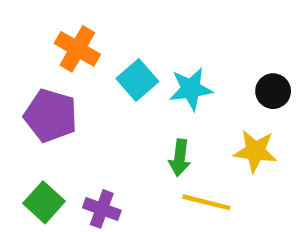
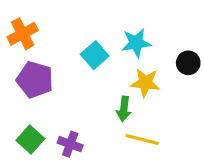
orange cross: (77, 49) -> (23, 34), moved, turned 32
cyan star: (191, 89) -> (136, 43), moved
yellow star: (255, 151) -> (145, 83), moved

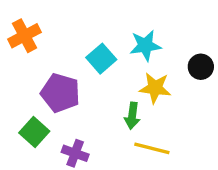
purple pentagon: (35, 80) -> (60, 93), moved
green square: (30, 139) -> (34, 132), moved

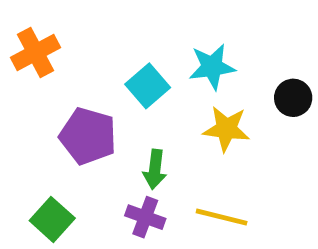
green arrow: (132, 116) -> (155, 169), moved
green square: (34, 132) -> (52, 219), moved
purple cross: (75, 153) -> (145, 217), moved

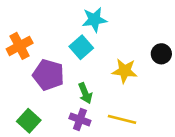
orange cross: (36, 52) -> (20, 46), moved
cyan star: (212, 67) -> (94, 20), moved
green arrow: (155, 169) -> (85, 93), turned -30

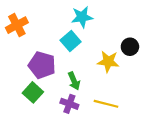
orange cross: (20, 46) -> (17, 25), moved
black circle: (161, 54) -> (130, 47), moved
green square: (29, 121) -> (33, 92), moved

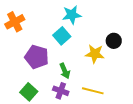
green square: (33, 92) -> (29, 92), moved

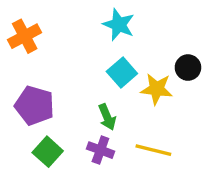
cyan star: (72, 15) -> (119, 25), turned 30
cyan square: (62, 36) -> (122, 72), moved
purple pentagon: (37, 57) -> (34, 105), moved

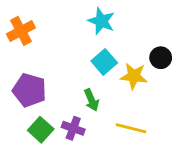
purple cross: (100, 150) -> (73, 128), moved

